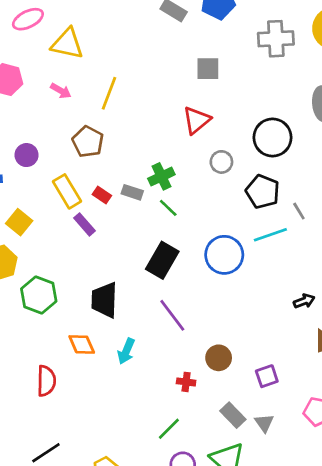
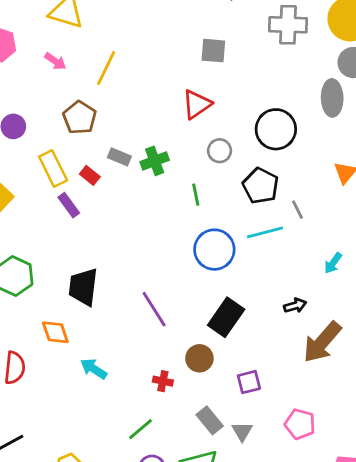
gray rectangle: (132, 192) -> (119, 157), moved
green line: (168, 208) -> (196, 195), moved, turned 30
black rectangle: (162, 260) -> (226, 317), moved
cyan arrow: (126, 351) -> (94, 369), moved, turned 95

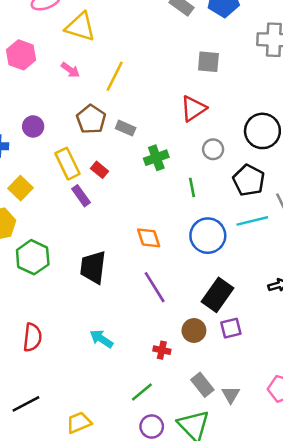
gray rectangle: (119, 157) -> (126, 128), moved
orange diamond: (55, 332) -> (149, 238), moved
purple square: (249, 382) -> (231, 328), moved

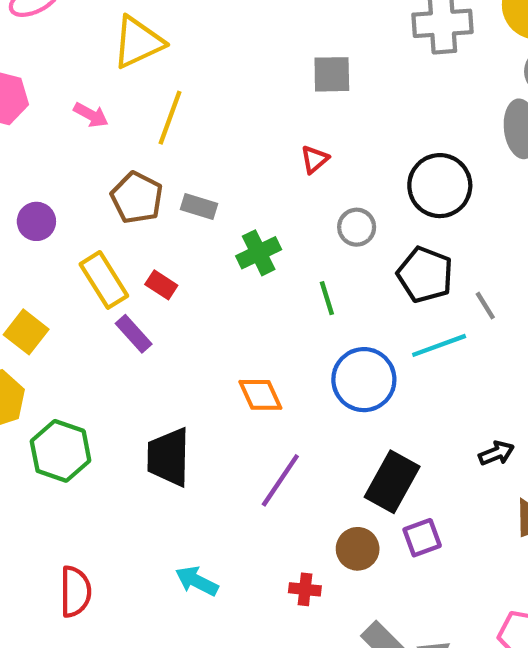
yellow triangle: (80, 27) -> (138, 42), moved, turned -36
red triangle: (193, 109) -> (314, 159), size x0.6
purple line: (155, 287) -> (280, 480), turned 72

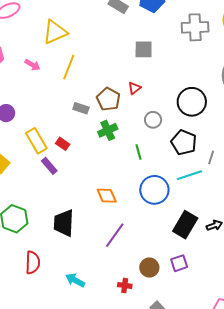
brown pentagon: (137, 198) -> (108, 99), moved
gray line: (485, 306) -> (211, 157), turned 48
black rectangle: (392, 482) -> (185, 225), moved
red semicircle: (75, 592) -> (33, 262), moved

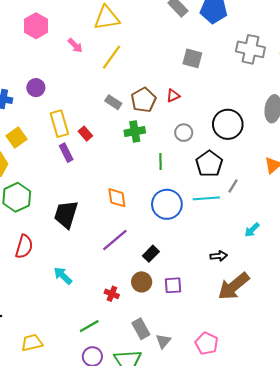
black rectangle: (185, 225) -> (151, 254), moved, size x0.6

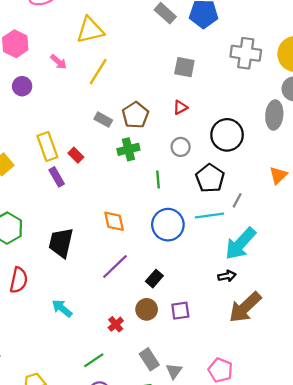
purple circle: (36, 88) -> (22, 86), moved
red triangle: (173, 96) -> (180, 107), moved
cyan arrow: (252, 230) -> (240, 244), moved, size x2.0
red cross: (112, 294) -> (116, 324), turned 32

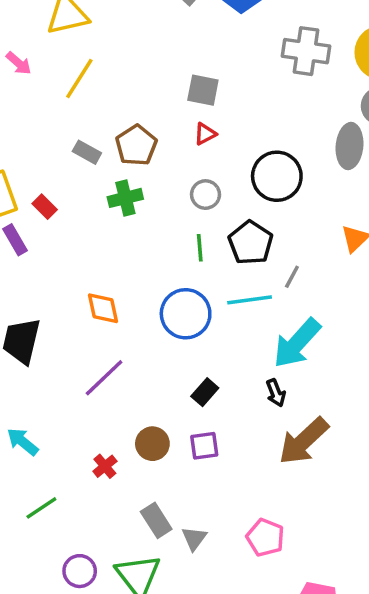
gray square: (184, 67) -> (203, 90), moved
green line: (158, 180) -> (200, 248), moved
black arrow: (227, 276) -> (276, 393), turned 78
black rectangle: (154, 279) -> (205, 392), moved
green line: (94, 360) -> (41, 508), moved

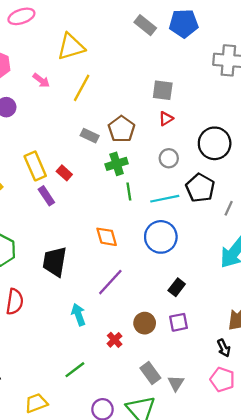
green line: (200, 248) -> (129, 191), moved
cyan line: (250, 300) -> (165, 199), moved
black arrow: (276, 393) -> (224, 348), moved
cyan arrow: (23, 442) -> (78, 315), moved, turned 35

